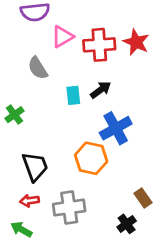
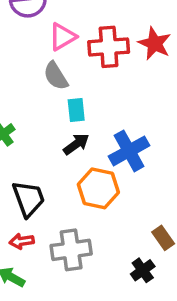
gray semicircle: (38, 68) -> (56, 76), moved
black arrow: (101, 90) -> (76, 144), moved

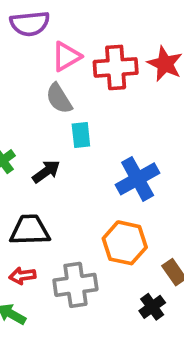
black arrow: (76, 144) -> (46, 172), moved
orange hexagon: (98, 188) -> (125, 243), moved
black trapezoid: (28, 199) -> (30, 230), turned -72

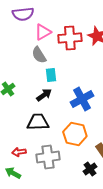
black arrow: (46, 172) -> (44, 95), moved
black trapezoid: (30, 230) -> (38, 122), moved

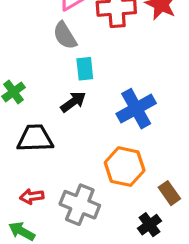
black trapezoid: (38, 122) -> (35, 138), moved
gray cross: (48, 157) -> (80, 205), turned 30

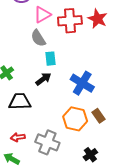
blue cross: (136, 109) -> (82, 83), turned -30
brown rectangle: (169, 193) -> (99, 116), moved

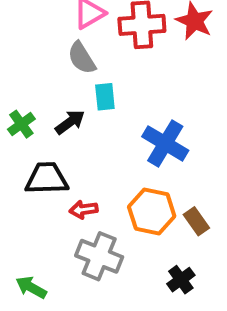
black arrow: (43, 79) -> (70, 122), moved
brown rectangle: (99, 116) -> (196, 221), moved
red arrow: (18, 137) -> (84, 210), moved

